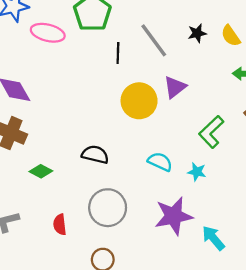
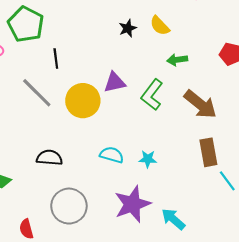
gray line: (154, 40) -> (37, 93), moved
purple triangle: (175, 87) -> (115, 82), turned 35
green L-shape: (211, 132) -> (152, 95), moved

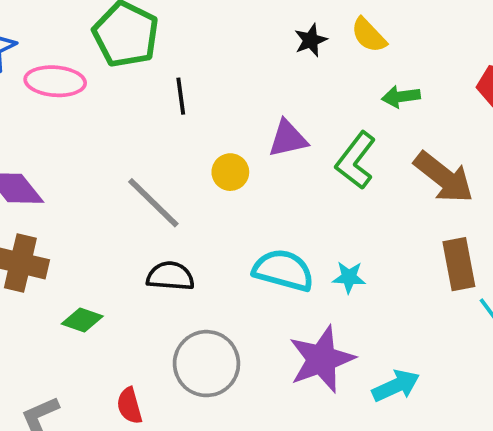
gray line: (37, 93) -> (153, 203), moved
yellow circle: (83, 101) -> (230, 172), size x0.6
cyan semicircle: (112, 155) -> (283, 270), size x1.4
cyan arrow: (173, 219) -> (396, 386), turned 115

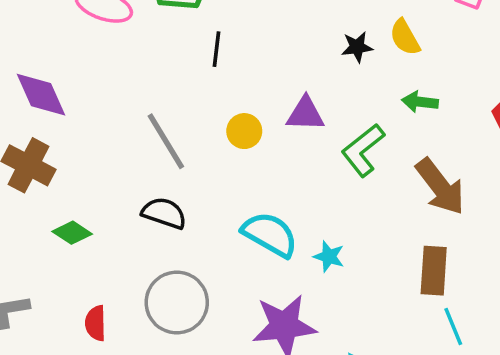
black star: (311, 40) -> (357, 47), moved

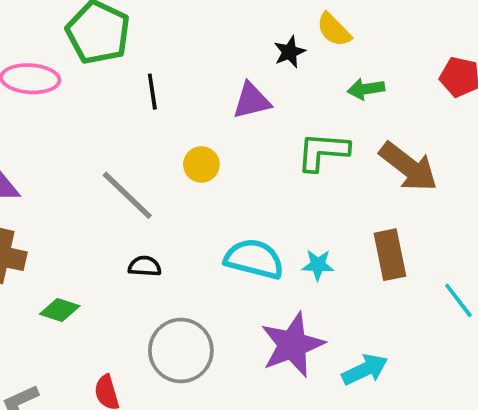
purple triangle: (305, 114) -> (252, 101), moved
green L-shape: (363, 150) -> (323, 152), turned 58
black semicircle: (164, 213) -> (145, 266), size x0.7
brown rectangle: (434, 271) -> (390, 255), moved

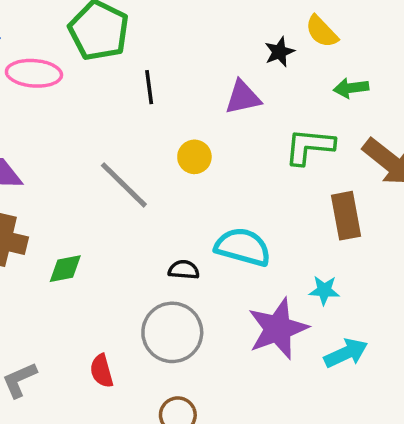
brown rectangle: (390, 255) -> (346, 216), moved
cyan star: (318, 265) -> (324, 290), moved
black semicircle: (145, 266) -> (184, 270), moved
green diamond: (60, 310) -> (65, 269), moved, turned -30

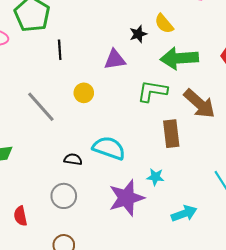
green arrow: (351, 88) -> (179, 58), size x1.8
gray circle: (172, 332) -> (64, 196), size x0.7
cyan arrow: (346, 353) -> (184, 214), moved

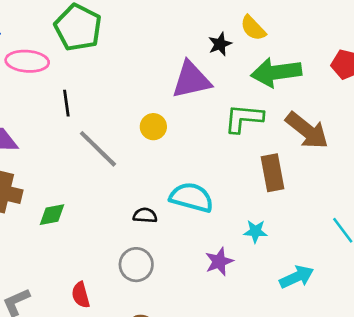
black line: (60, 50) -> (66, 103), moved
purple triangle: (115, 60) -> (191, 80), size x1.4
purple star: (126, 198) -> (219, 261), size x0.6

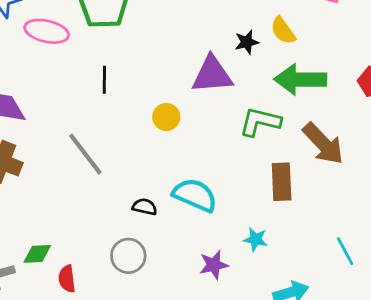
black line: (66, 103) -> (104, 80), moved
gray line: (98, 149) -> (85, 154), moved
green diamond: (52, 215) -> (37, 254), moved

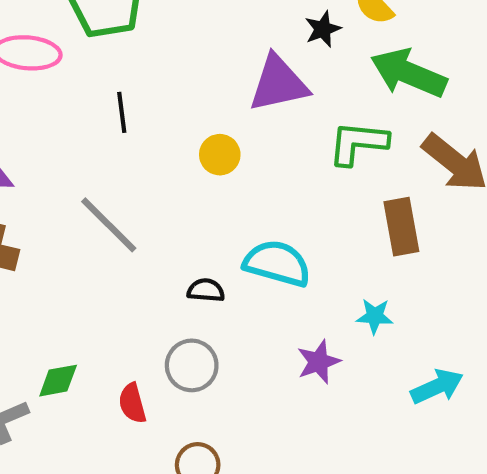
green arrow: (300, 79) -> (409, 73), turned 30
red semicircle: (67, 279) -> (132, 403), moved

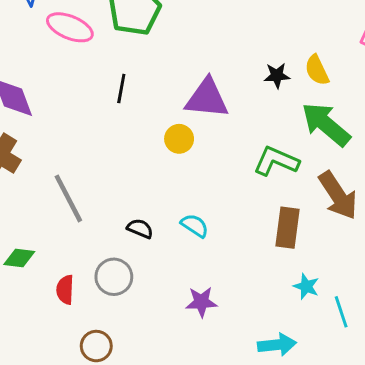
purple triangle: (278, 84) -> (207, 98), moved
gray line: (109, 225) -> (68, 198), moved
cyan semicircle: (277, 263) -> (195, 226), size x0.6
cyan star: (375, 316) -> (306, 286), moved

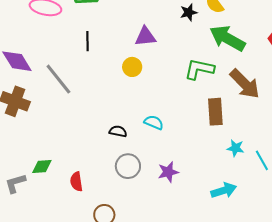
purple triangle: (207, 98) -> (145, 37), size x0.7
gray line: (68, 198) -> (58, 79), moved
gray circle: (114, 277) -> (128, 166), moved

